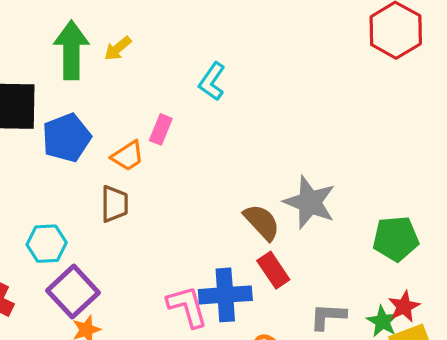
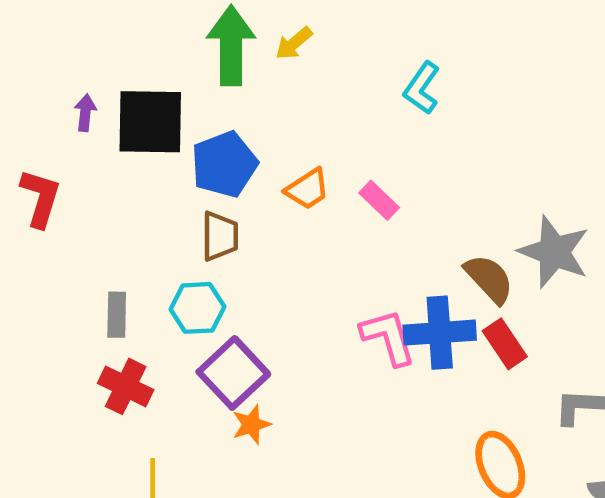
pink rectangle: (161, 129) -> (379, 200), moved, turned -68
brown trapezoid: (114, 204) -> (220, 236), moved
blue cross: (225, 295) -> (440, 333), moved
pink L-shape: (187, 307) -> (388, 337), moved

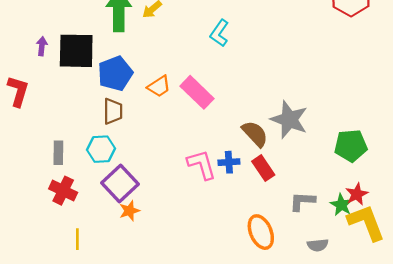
pink rectangle: (379, 200) -> (197, 92), size x1.6
blue cross: (440, 333) -> (229, 162), size x0.6

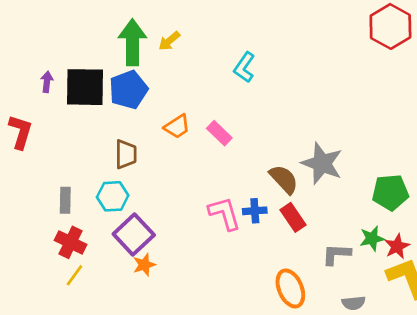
blue pentagon: (115, 73) -> (128, 90), moved
pink rectangle: (197, 92) -> (219, 133), size x0.7
green star: (341, 205) -> (372, 238), moved, turned 30
yellow line: (77, 239) -> (74, 275), moved, turned 36

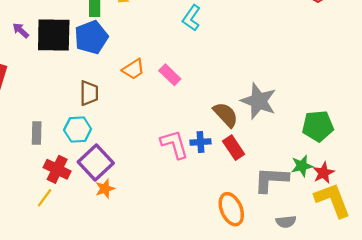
purple arrow: (47, 82) -> (21, 30), turned -54
red cross: (71, 242) -> (57, 169), moved
gray L-shape: (336, 254) -> (271, 180), size x1.4

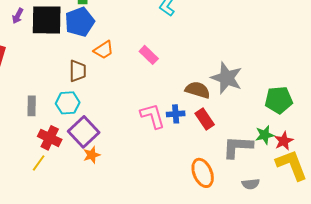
purple arrow: (21, 30) -> (18, 16), turned -105
orange trapezoid: (133, 69) -> (104, 50), moved
brown semicircle: (226, 115) -> (198, 90), turned -30

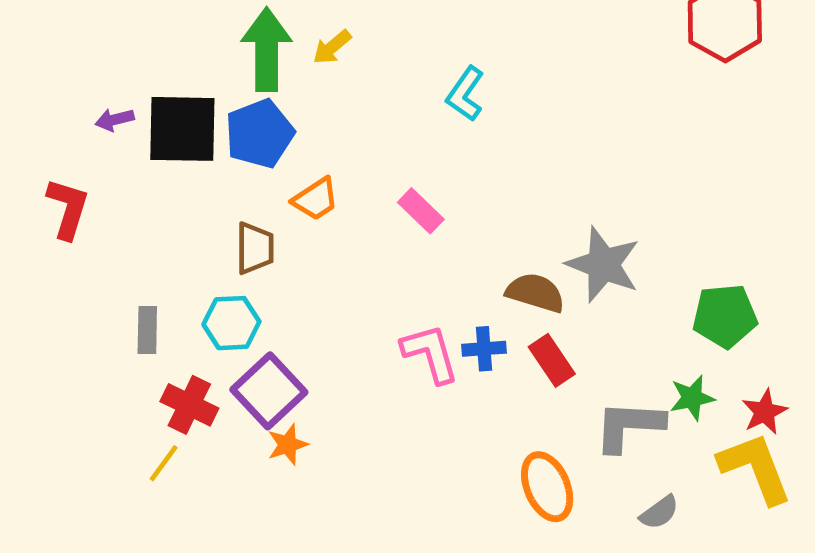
purple arrow: (18, 16) -> (115, 120), turned 49
red star: (284, 141) -> (765, 412), moved
gray semicircle: (251, 184) -> (659, 512), turned -30

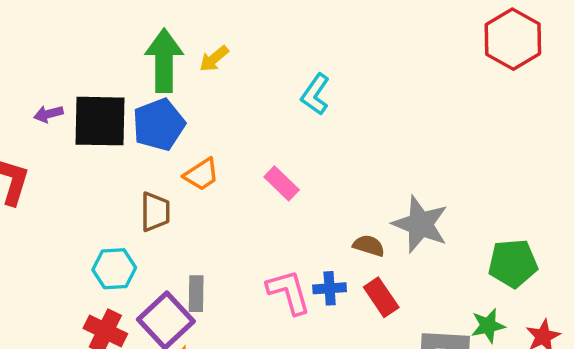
brown semicircle: (535, 293) -> (369, 246), size x0.7
cyan hexagon: (231, 323) -> (114, 269), moved
gray rectangle: (147, 330) -> (196, 294), moved

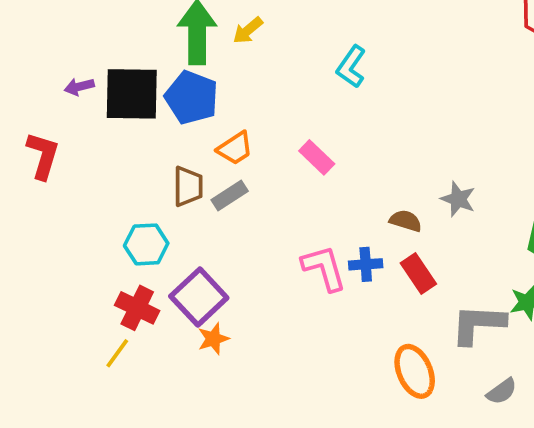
blue pentagon: (159, 125) -> (192, 98), turned -30
gray star: (420, 224) -> (458, 199), size x0.6
gray rectangle: (196, 294) -> (230, 195), moved, turned 56

